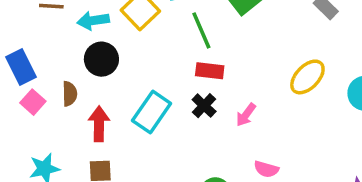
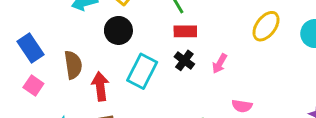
black circle: (101, 59) -> (118, 30), moved
brown semicircle: (70, 94) -> (73, 65), size x1.4
pink square: (33, 102) -> (33, 85), moved

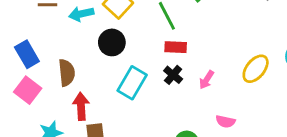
yellow ellipse: (266, 26) -> (256, 69), moved
pink square: (33, 85) -> (28, 90), size x1.4
red arrow: (100, 86) -> (81, 106), moved

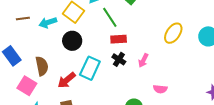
yellow ellipse: (256, 69) -> (173, 33), moved
pink square: (28, 90) -> (27, 86), moved
red arrow: (81, 106) -> (67, 80), moved, turned -120

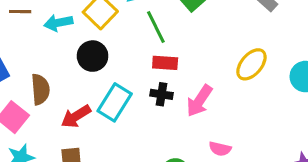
black cross: (119, 59) -> (161, 94), turned -32
pink arrow: (143, 60) -> (199, 101), size x1.5

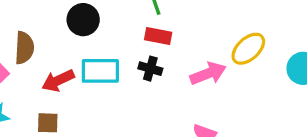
pink arrow: (199, 101) -> (208, 73), moved, turned -152
cyan rectangle: (115, 102) -> (100, 71), turned 51

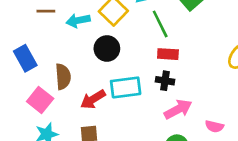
pink arrow: (208, 73) -> (178, 109), moved

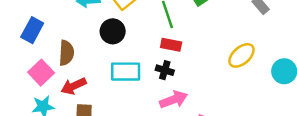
blue rectangle: (25, 58) -> (32, 30), turned 50
red arrow: (93, 99) -> (74, 86), moved

